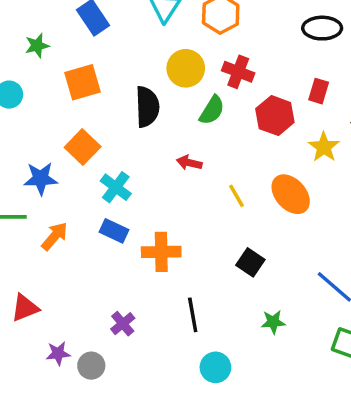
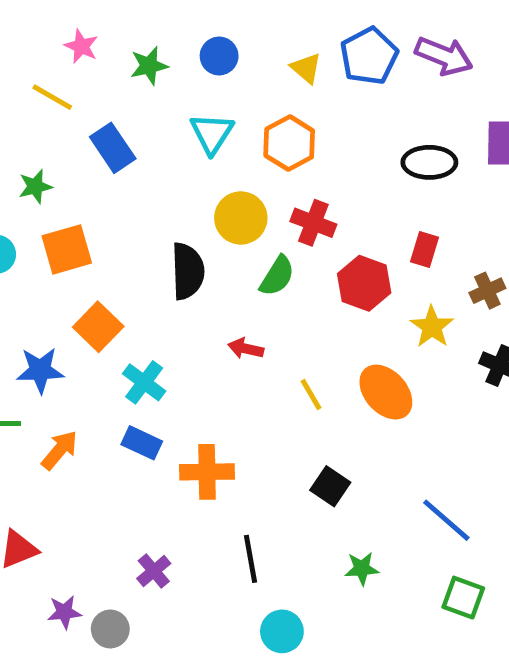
orange square: (83, 82) -> (67, 249), moved

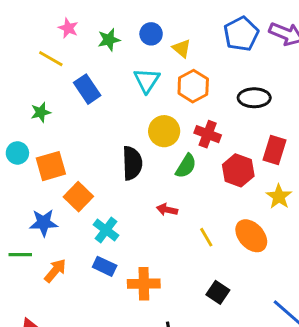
yellow triangle: (306, 68) -> (182, 48), moved
black ellipse: (429, 162) -> (254, 98), moved
orange square: (67, 249) -> (51, 166), moved
red rectangle: (425, 249) -> (275, 150), size x1.4

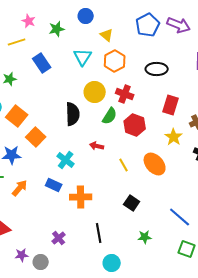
blue circle: (151, 34) -> (86, 16), moved
yellow line: (51, 59) -> (17, 42), turned -48
orange square: (51, 166) -> (17, 116), turned -35
red hexagon: (238, 170) -> (135, 125), moved
cyan cross: (106, 230) -> (66, 160), moved

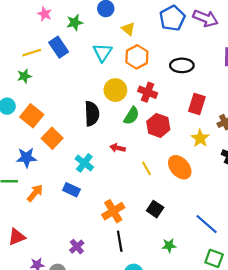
yellow line: (17, 42) -> (32, 53), moved
blue rectangle: (42, 63) -> (59, 47), moved
orange cross: (81, 197) -> (113, 211), moved, turned -30

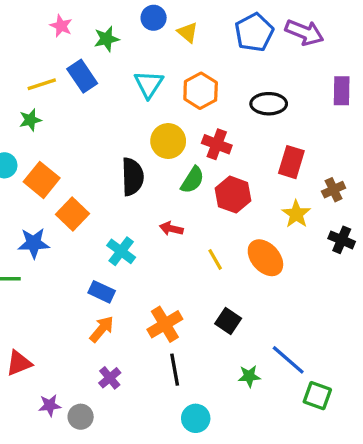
yellow triangle: (128, 29) -> (188, 32), moved
orange arrow: (35, 193) -> (102, 329), moved
blue line: (207, 224) -> (288, 360), moved

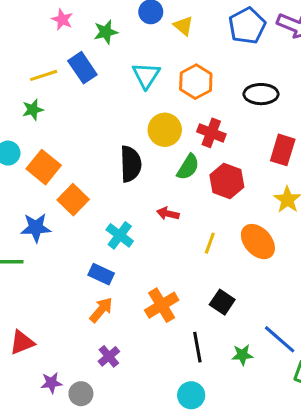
yellow line: (215, 259) -> (210, 243), turned 50
black line: (175, 370) -> (197, 347), moved

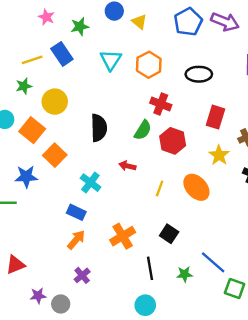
yellow circle: (165, 130) -> (55, 102), moved

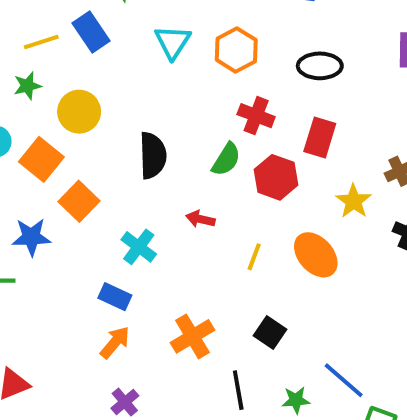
red rectangle: (215, 117) -> (320, 137), moved

